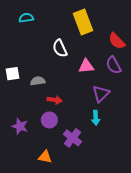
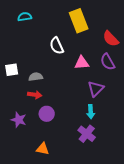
red arrow: (55, 100) -> (35, 95), moved
purple cross: (73, 138) -> (87, 134), moved

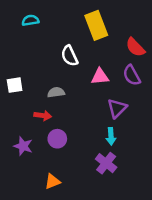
gray semicircle: (36, 77) -> (56, 92), moved
orange triangle: (43, 149) -> (52, 181), turned -32

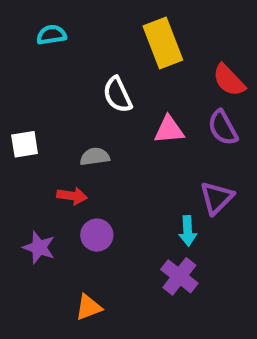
purple triangle: (117, 108) -> (217, 198), moved

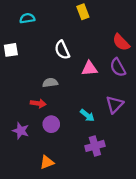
yellow rectangle: (163, 43) -> (83, 12), moved, size x0.6
white square: (25, 144) -> (11, 50), moved
cyan arrow: (188, 231) -> (87, 115), moved, turned -48
purple cross: (179, 276) -> (95, 146), turned 36

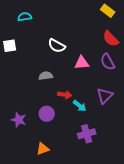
yellow rectangle: (83, 12) -> (108, 11), moved, turned -32
white semicircle: (62, 50) -> (57, 46), turned -36
red arrow: (38, 103) -> (65, 95), moved

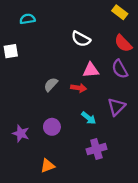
white semicircle: (57, 46) -> (81, 39), moved
gray semicircle: (46, 76) -> (51, 85), turned -40
red arrow: (65, 95) -> (79, 88), moved

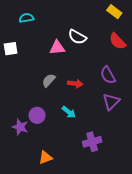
purple semicircle: (120, 69) -> (108, 75), moved
pink triangle: (91, 70) -> (57, 48), moved
cyan arrow: (89, 118) -> (69, 112), moved
purple circle: (52, 127) -> (37, 115), moved

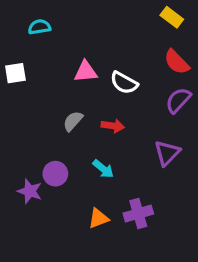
white semicircle: (77, 37) -> (124, 83), moved
purple semicircle: (108, 75) -> (178, 100), moved, turned 72
orange triangle: (46, 158) -> (98, 218), moved

